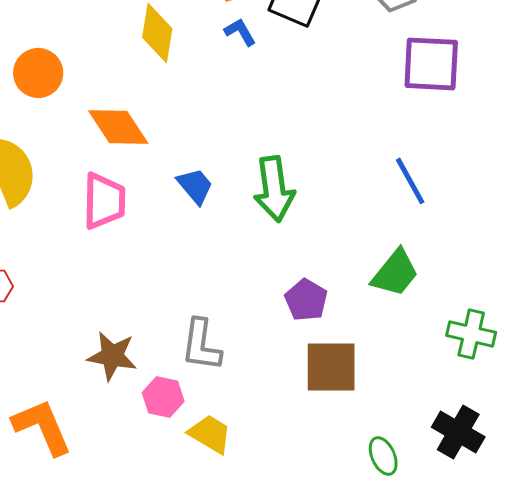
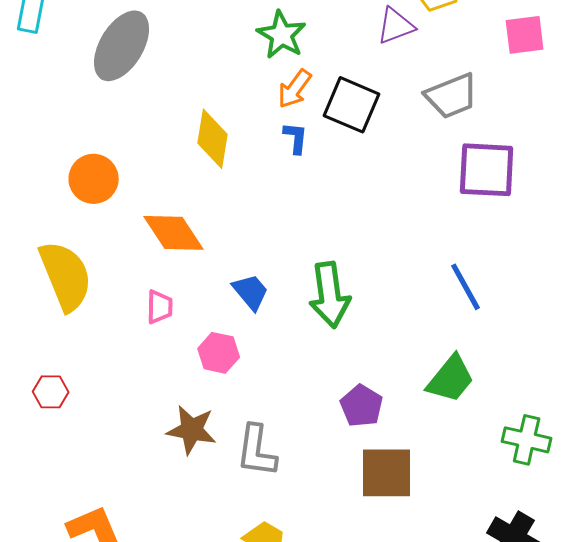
blue L-shape: (240, 32) -> (296, 138), turned 36
pink trapezoid: (104, 201) -> (160, 307), size x0.6
brown star: (112, 356) -> (192, 430), moved
pink hexagon: (163, 397) -> (219, 353), moved

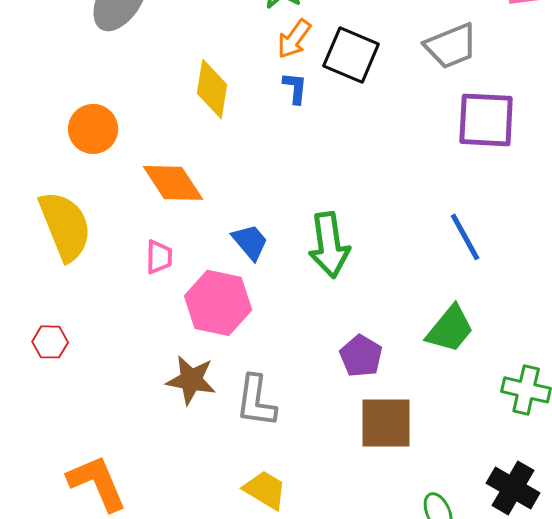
pink hexagon: (219, 353) -> (218, 303), size x1.6

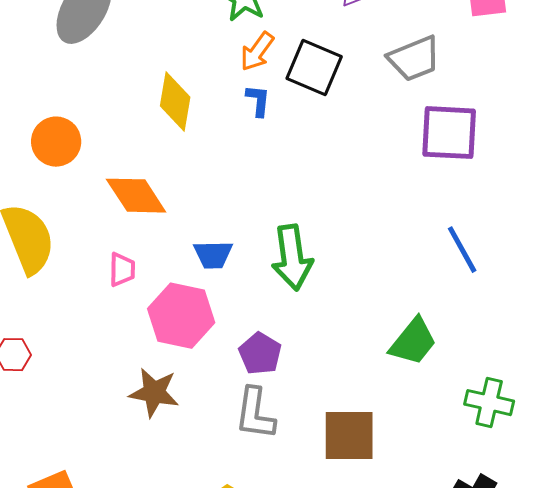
blue line: (465, 237) -> (462, 250), moved
blue trapezoid: (250, 242) -> (213, 255), turned 129
purple pentagon: (361, 356) -> (260, 354), moved
gray L-shape: (256, 401) -> (255, 414), moved

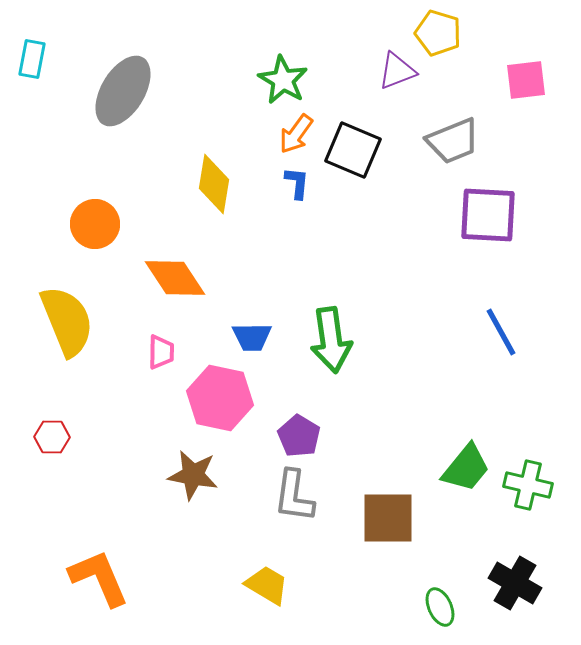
green trapezoid: (413, 342) -> (466, 468), moved

